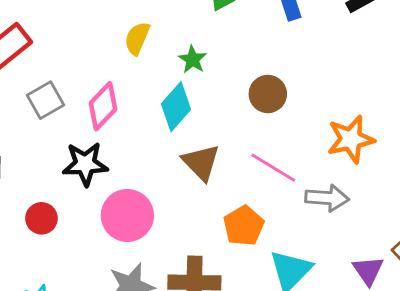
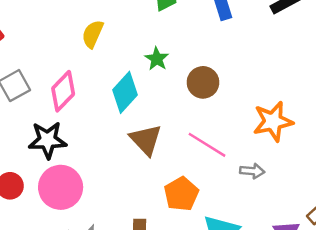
green star: (193, 60) -> (157, 59), moved
gray arrow: (327, 198) -> (252, 171), size x0.7
pink circle: (127, 215) -> (61, 187), moved

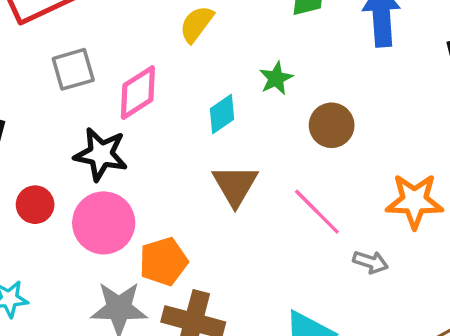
cyan diamond: (125, 92) -> (222, 114), size x0.7
orange pentagon: (181, 194) -> (163, 261), moved

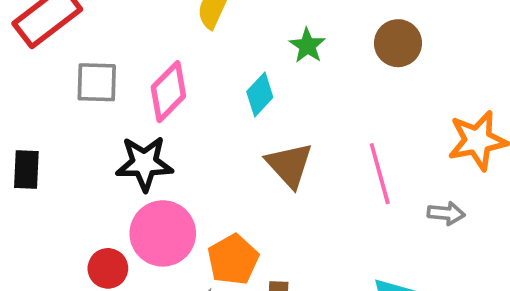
gray square: (73, 69) -> (97, 82), turned 30
brown circle: (332, 125) -> (398, 43), moved
red circle: (35, 205) -> (108, 268), moved
pink line: (317, 212) -> (380, 174), turned 42

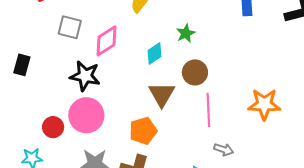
brown circle: (398, 43) -> (195, 72), moved
gray arrow: (446, 213) -> (224, 150), moved
orange pentagon: (233, 260) -> (143, 131), moved

